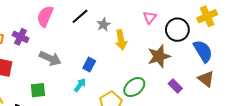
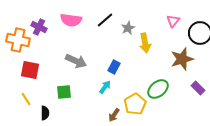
pink semicircle: (45, 16) -> (71, 20), turned -105
purple cross: (20, 37) -> (39, 27), moved

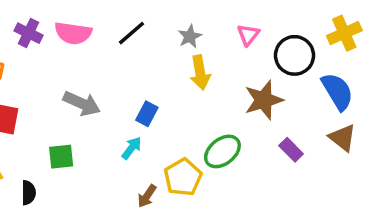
purple cross: (39, 27) -> (29, 33), moved
gray star: (128, 28) -> (190, 37), moved

